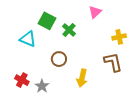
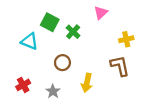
red cross: (22, 80) -> (23, 85), turned 32
gray star: (42, 86) -> (53, 91), moved

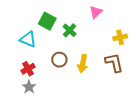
yellow arrow: (87, 83) -> (83, 64), moved
red cross: (23, 85) -> (28, 69), moved
gray star: (53, 91) -> (29, 87), moved

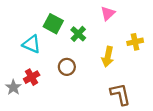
brown L-shape: (114, 63) -> (120, 94), moved
yellow arrow: (83, 64) -> (108, 57), moved
gray star: (29, 87) -> (13, 87), moved

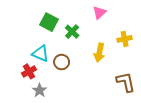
cyan triangle: (32, 44) -> (41, 54), moved
gray star: (13, 87) -> (40, 90), moved
brown L-shape: (120, 94) -> (126, 82), moved

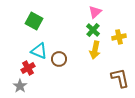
green square: (49, 22) -> (34, 21), moved
green cross: (72, 32) -> (93, 30), moved
gray star: (40, 90) -> (20, 86), moved

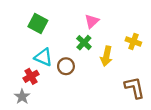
pink triangle: (95, 12) -> (92, 21), moved
green cross: (93, 30) -> (84, 43), moved
yellow cross: (119, 37) -> (133, 41), turned 32

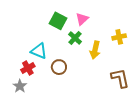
green square: (38, 24) -> (58, 21), moved
yellow cross: (133, 41) -> (119, 37), turned -32
brown circle: (66, 66) -> (59, 67), moved

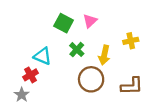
green cross: (75, 38) -> (77, 50), moved
brown circle: (59, 67) -> (91, 79), moved, size x1.5
brown L-shape: (120, 78) -> (132, 86), turned 100

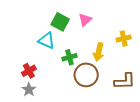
green cross: (77, 50) -> (69, 57), moved, turned 32
cyan triangle: (43, 56) -> (47, 41), moved
gray star: (22, 95) -> (29, 90), moved

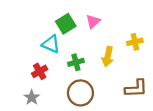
green square: (60, 22) -> (66, 24), turned 30
red cross: (29, 71) -> (40, 71), moved
brown circle: (86, 75) -> (80, 93), moved

